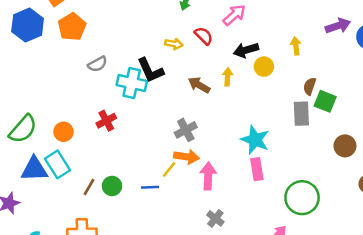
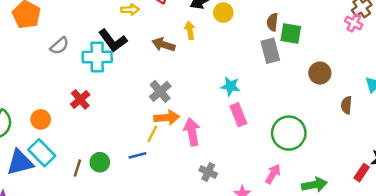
cyan star: (255, 140) -> (230, 86), size x0.7

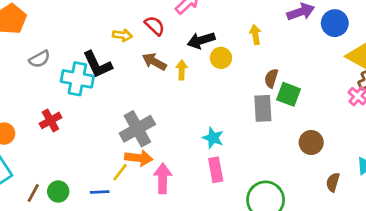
brown arrow: (164, 45) -> (154, 62), moved
gray cross: (160, 91) -> (137, 129), size x1.4

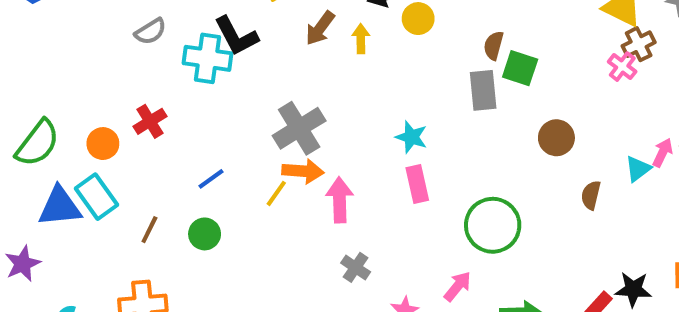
brown arrow: (154, 62) -> (320, 28), turned -80
red cross: (50, 120) -> (150, 121), moved
green circle: (58, 191) -> (205, 234), moved
blue line: (100, 192) -> (211, 179), moved, turned -30

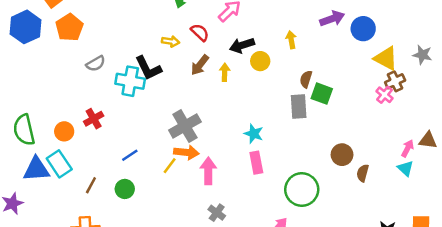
brown circle: (556, 138) -> (342, 155), moved
green semicircle: (38, 143) -> (24, 130), turned 128
cyan triangle: (638, 169) -> (406, 168), moved, turned -42

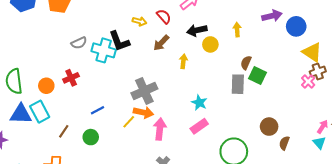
gray semicircle: (96, 64) -> (79, 43), moved
yellow arrow: (225, 72) -> (183, 61), moved
pink rectangle: (256, 163) -> (199, 126), turned 60

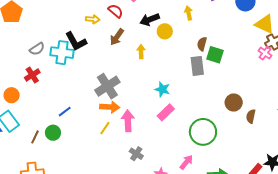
red cross: (71, 78) -> (32, 75), moved
yellow line: (129, 122) -> (105, 128), moved
green circle: (91, 137) -> (53, 133), moved

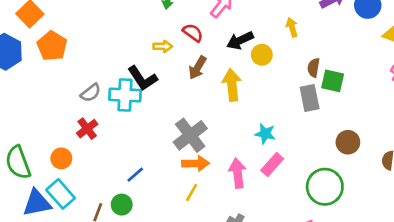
yellow arrow: (141, 52) -> (232, 85), size x1.6
brown circle: (234, 103) -> (348, 142), moved
pink arrow: (128, 121) -> (238, 173), moved

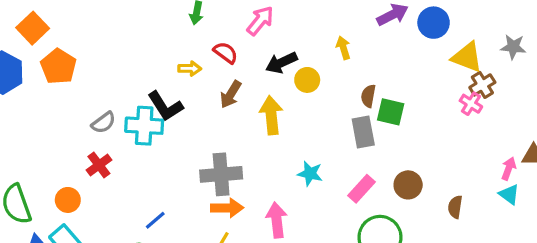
gray cross: (190, 135) -> (221, 174), turned 32
pink rectangle: (272, 164) -> (361, 189), moved

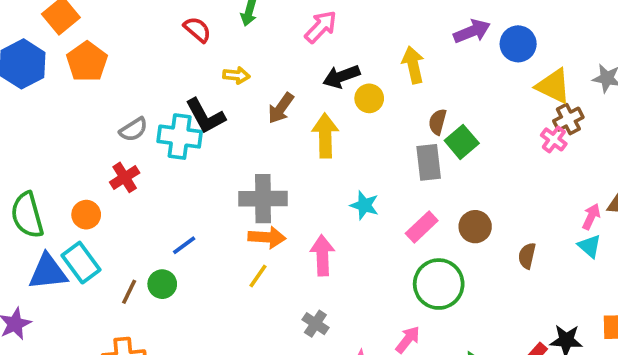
yellow arrow: (343, 48) -> (413, 65), size x1.4
red semicircle: (226, 53) -> (197, 30), moved
green square: (391, 112) -> (462, 142), turned 32

